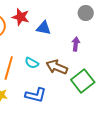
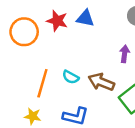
blue triangle: (44, 28) -> (85, 18), moved

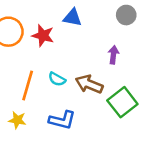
red star: (57, 21) -> (43, 36), moved

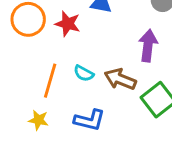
purple arrow: (113, 55) -> (148, 46), size x1.5

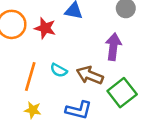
yellow star: (38, 120) -> (33, 110), moved
blue L-shape: (90, 120) -> (79, 110), moved

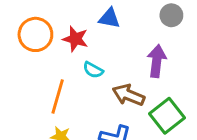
cyan semicircle: (59, 70) -> (93, 70), moved

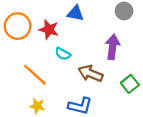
orange line: (58, 97) -> (35, 75), turned -64
green square: (167, 116) -> (130, 84), moved, size x0.7

